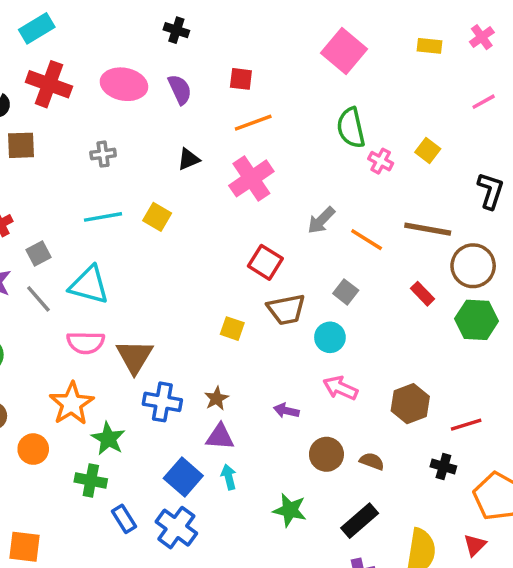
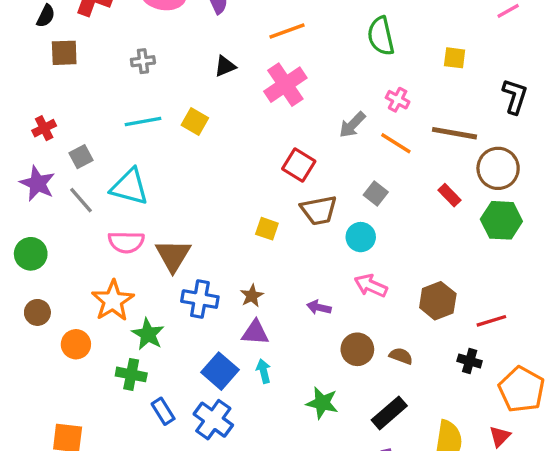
yellow square: (428, 151) -> (455, 58), turned -30
pink cross: (381, 161) -> (398, 100), moved

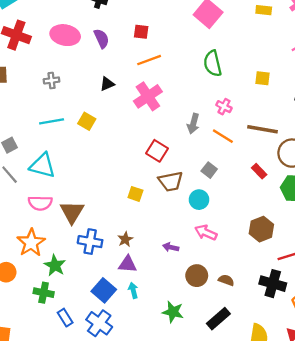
gray arrow: (352, 125) -> (193, 124), turned -30
brown hexagon: (438, 301) -> (261, 229), moved
black cross: (470, 361) -> (273, 284), size x1.6

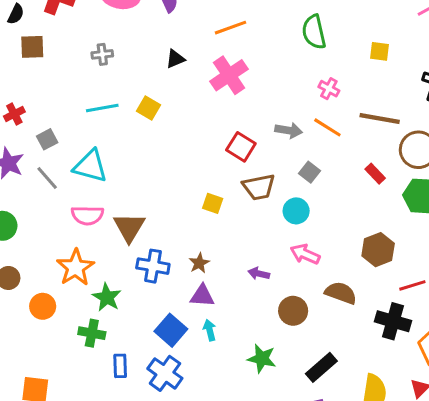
gray arrow: (193, 124) -> (289, 130), moved, turned -96
brown semicircle: (226, 280) -> (341, 293), moved, size x1.5
blue rectangle: (65, 318) -> (120, 366), turned 30

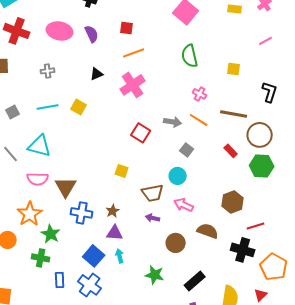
gray square: (47, 139) -> (13, 112), moved
brown trapezoid: (259, 187) -> (153, 193), moved

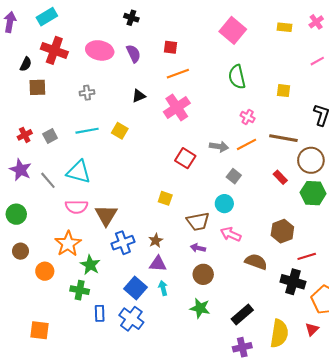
orange line: (199, 120) -> (246, 144), turned -60
blue cross: (82, 213) -> (123, 243), turned -30
brown circle: (176, 243) -> (203, 274), moved

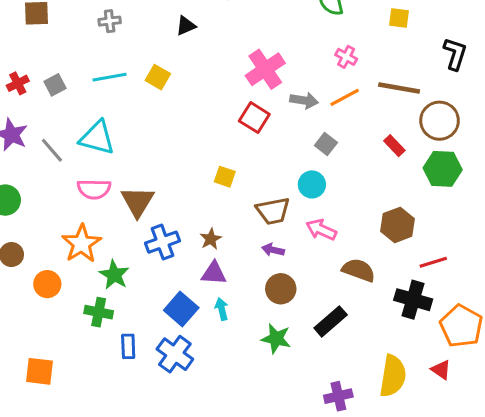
pink cross: (177, 107) -> (265, 69), moved
black rectangle: (242, 314) -> (331, 321), moved
red triangle: (312, 329) -> (441, 370), turned -40

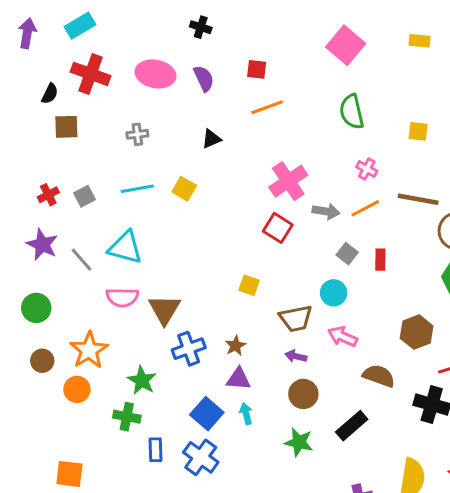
red rectangle: (394, 146) -> (380, 260), moved, turned 45
orange star: (82, 244) -> (89, 350), moved

